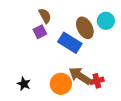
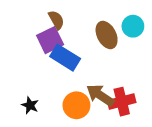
purple square: (40, 32) -> (50, 40), size x1.5
blue rectangle: (70, 43) -> (65, 58), moved
red cross: (97, 81) -> (122, 102), size x1.5

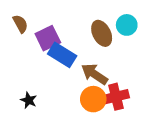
brown semicircle: (56, 20) -> (20, 24), moved
brown arrow: (100, 95) -> (94, 74), moved
orange circle: (76, 105) -> (93, 99), moved

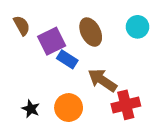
brown ellipse: (102, 33) -> (91, 32), moved
blue rectangle: (62, 55) -> (67, 59), size x0.7
orange circle: (93, 99) -> (69, 108), moved

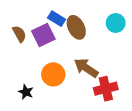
brown semicircle: (22, 26) -> (19, 34), moved
blue rectangle: (67, 59) -> (57, 19), moved
orange circle: (69, 108) -> (53, 74), moved

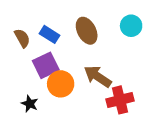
blue rectangle: (57, 19) -> (49, 34), moved
purple square: (43, 35) -> (46, 65), moved

